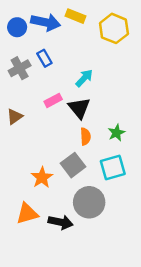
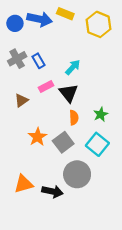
blue rectangle: (44, 58) -> (39, 61), moved
brown triangle: (15, 117) -> (21, 100), moved
cyan square: (113, 168) -> (97, 144), turned -35
orange star: (42, 177) -> (37, 137), moved

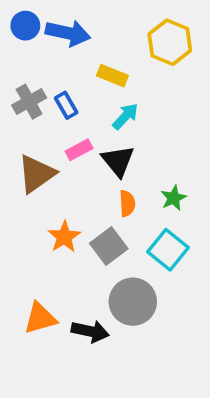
yellow rectangle: (65, 14) -> (112, 76), moved
blue circle: (15, 23) -> (25, 26), moved
brown triangle: (21, 100) -> (36, 174), size x1.6

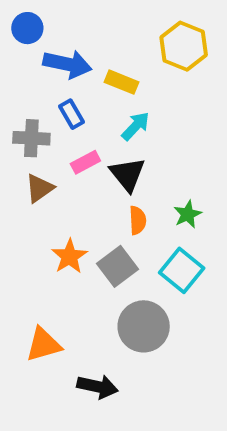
blue arrow: (68, 33) -> (67, 64), moved
gray cross: (29, 102) -> (31, 138), moved, turned 32
brown triangle: (36, 174) -> (39, 188), size x0.7
black arrow: (90, 331) -> (97, 387), moved

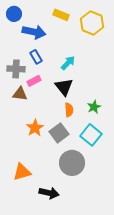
yellow rectangle: (122, 82) -> (61, 15), moved
pink rectangle: (85, 162) -> (34, 81), moved
brown triangle: (39, 188) -> (20, 94), turned 42

